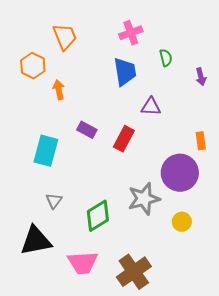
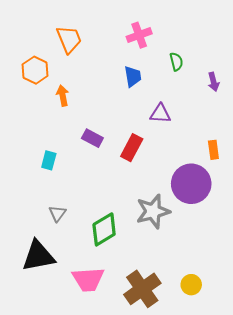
blue trapezoid: (125, 72) -> (133, 76), size x0.7
cyan rectangle: (46, 151) -> (49, 160), size x0.6
yellow circle: (182, 222) -> (191, 285), moved

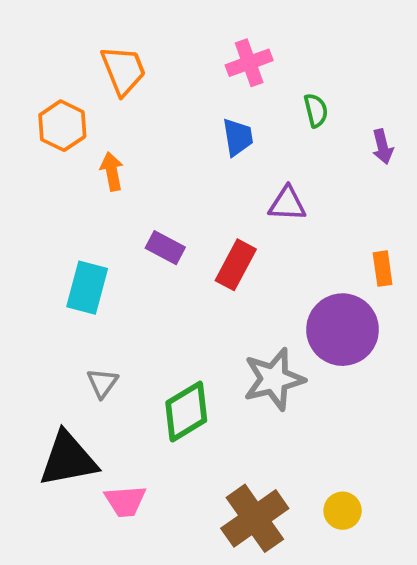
cyan rectangle: (49, 160) -> (87, 288), size x1.5
pink trapezoid: (88, 279) -> (125, 501), moved, size x0.7

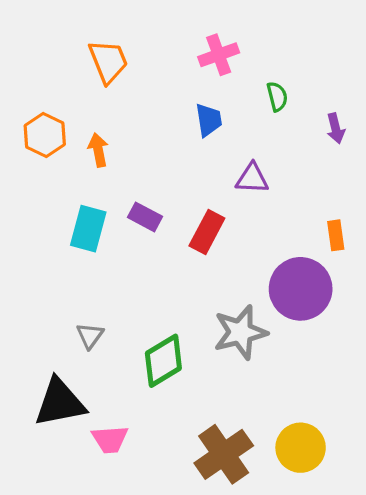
orange hexagon: (62, 126) -> (45, 135), moved
cyan rectangle: (87, 288) -> (88, 229), moved
yellow circle: (343, 511) -> (301, 448), size x1.5

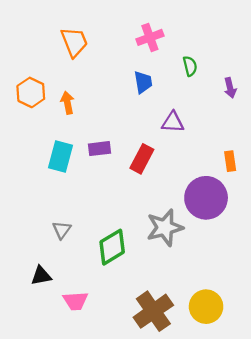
purple rectangle: (145, 217) -> (100, 149), turned -35
black triangle: (60, 403) -> (41, 276), size x0.6

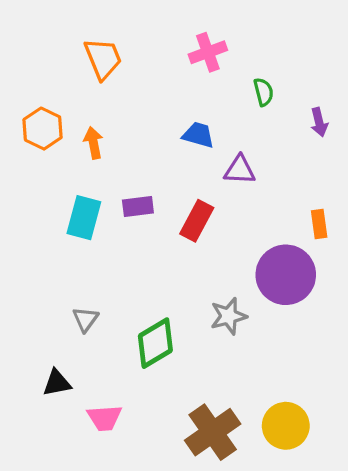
blue trapezoid: (143, 82) -> (198, 135), moved, turned -65
gray star: (165, 228) -> (229, 316), size x0.7

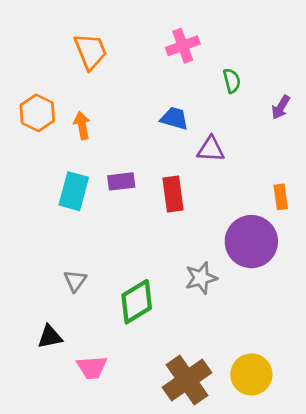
purple arrow: (319, 122) -> (281, 107), turned 45
red rectangle: (197, 221) -> (173, 194), turned -36

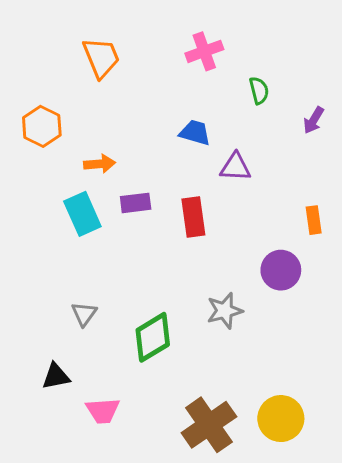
orange arrow: (82, 125) -> (100, 164), moved, turned 96
cyan rectangle: (74, 191) -> (82, 214), turned -39
purple circle: (251, 242) -> (281, 270), size x0.7

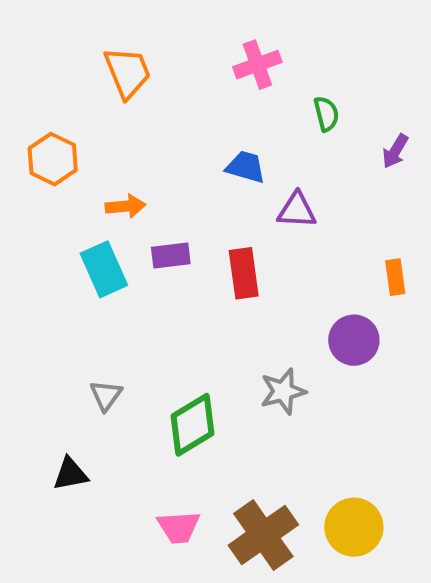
pink trapezoid: (103, 411) -> (179, 527), moved

